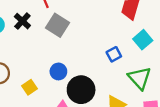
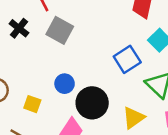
blue square: (114, 54) -> (127, 59), size x1.5
yellow square: (29, 87) -> (32, 104), turned -32

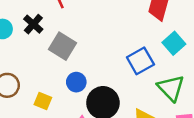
gray square: (60, 30) -> (63, 46), moved

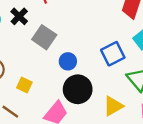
blue circle: (76, 82) -> (68, 61), moved

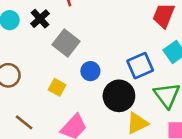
yellow square: (24, 85) -> (57, 87), moved
black circle: (78, 89) -> (119, 96), moved

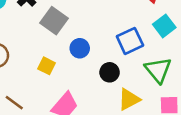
black circle: (119, 96) -> (110, 72), size x0.6

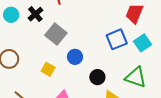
blue square: (130, 41) -> (117, 39), moved
green triangle: (158, 70) -> (136, 77), turned -35

